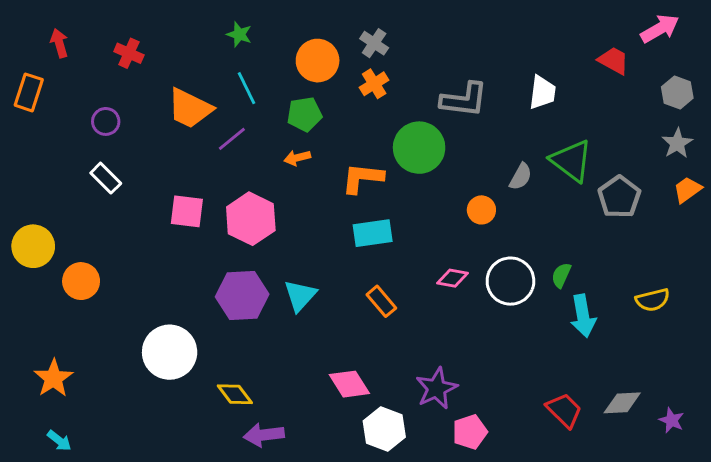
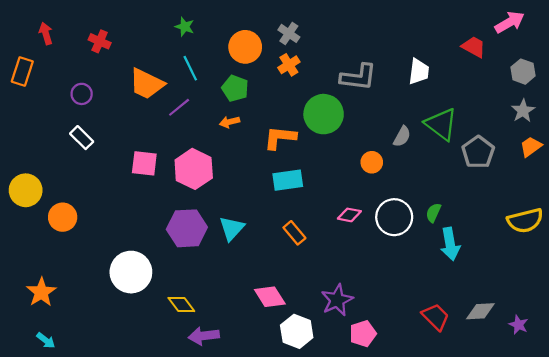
green pentagon: (304, 114) -> (235, 88), turned 30
yellow semicircle: (653, 300) -> (525, 221), moved, size x1.4

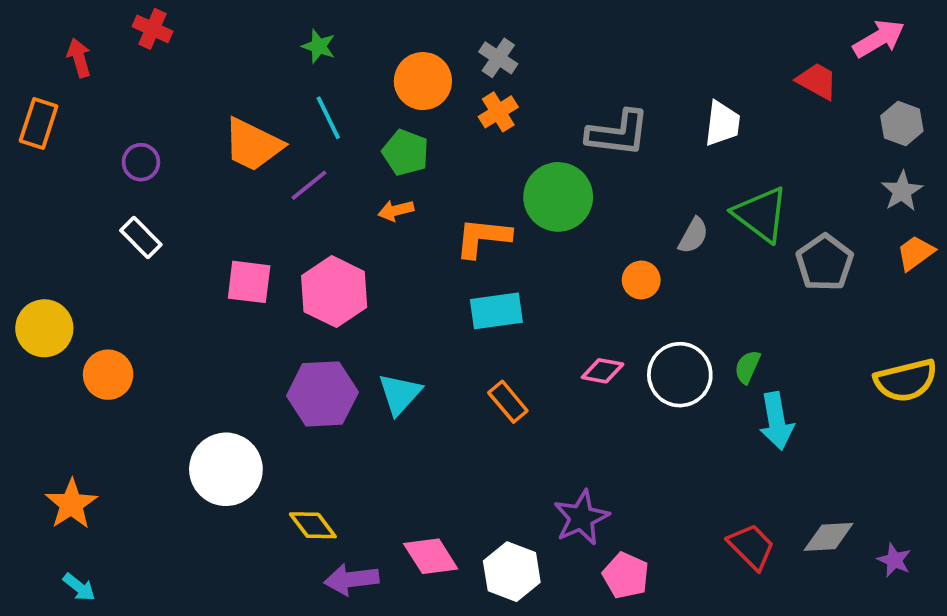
red cross: (100, 41) -> (153, 29), moved
pink diamond: (270, 297) -> (431, 556), moved
pink pentagon: (363, 334) -> (626, 576), turned -30

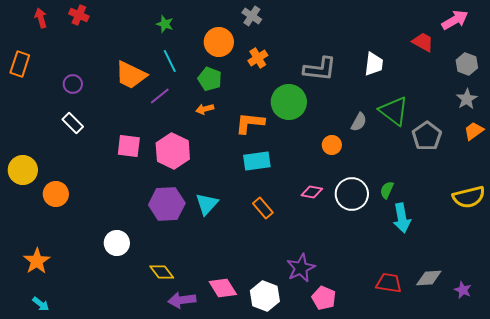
red arrow: (79, 58) -> (41, 18), moved
gray cross: (498, 58) -> (252, 16), moved
white circle: (226, 469) -> (117, 243), size x0.7
red trapezoid: (751, 547) -> (389, 283), turned -36

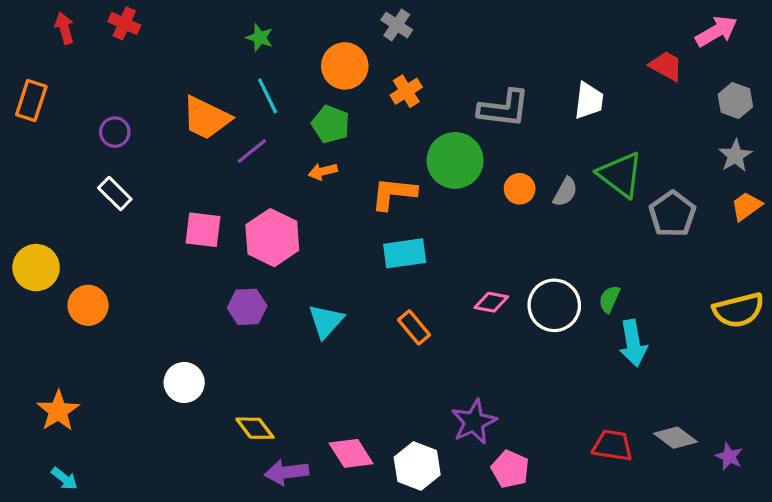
orange circle: (332, 145) -> (520, 189), moved
purple hexagon: (167, 204) -> (247, 307), moved, size x0.7
gray diamond: (429, 278) -> (676, 438), turned 40

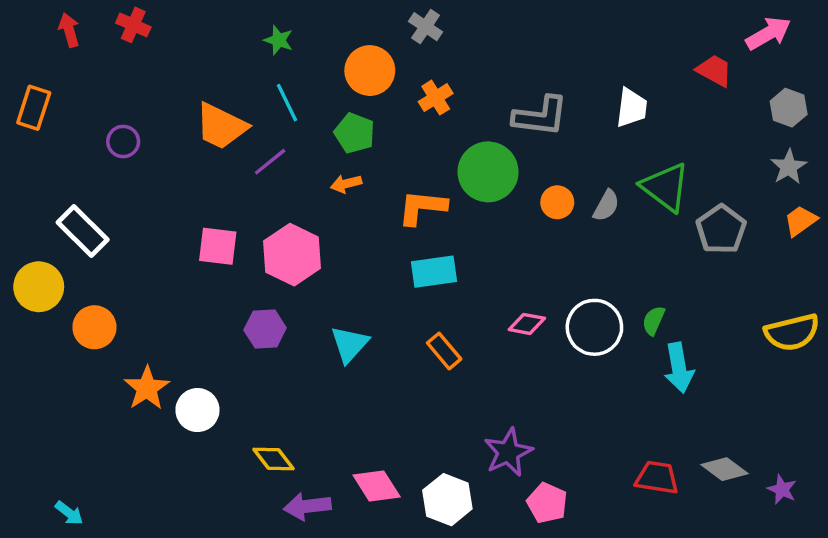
white rectangle: (115, 194) -> (83, 231), moved, size x1.4
orange star: (58, 411) -> (147, 388), moved

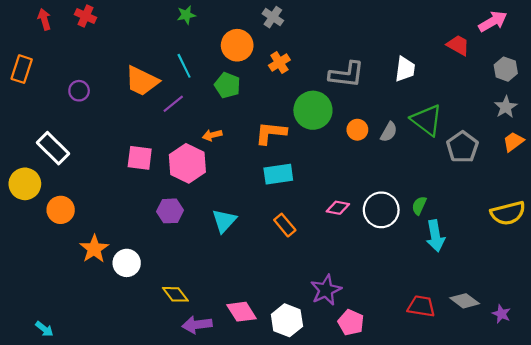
green star: (279, 40) -> (186, 15), moved, turned -30
orange arrow: (346, 184) -> (212, 135), moved

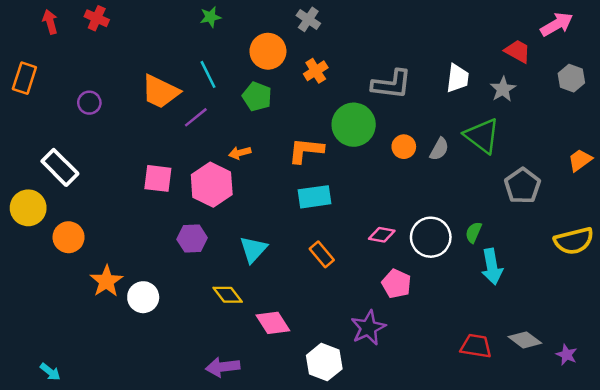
gray star: (506, 107) -> (503, 89), moved
gray pentagon: (462, 147) -> (522, 186), moved
yellow diamond: (175, 294) -> (228, 295), moved
pink diamond: (241, 312) -> (273, 323), moved
pink pentagon: (351, 323) -> (396, 284), moved

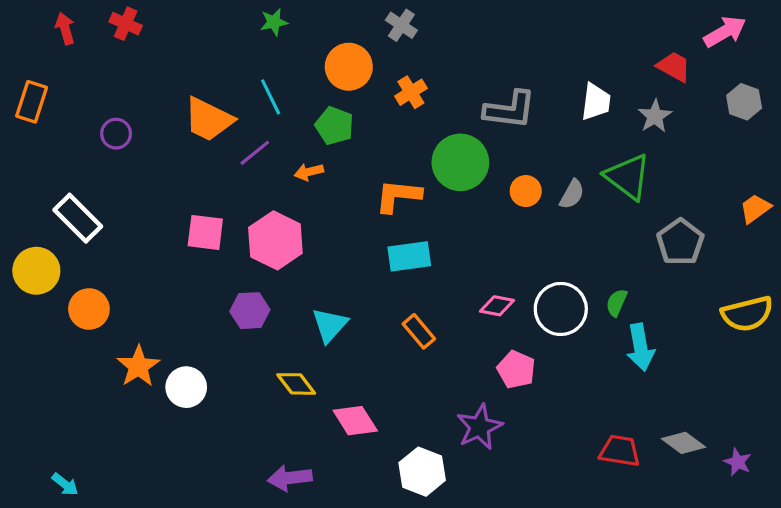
orange arrow: (240, 153) -> (309, 172), moved

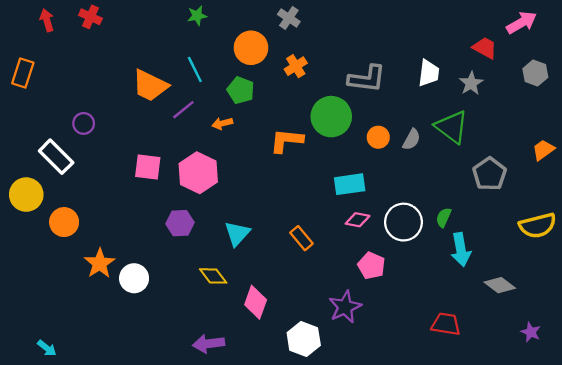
purple circle: (116, 134) -> (84, 123), moved
cyan rectangle: (409, 256) -> (350, 184), moved
pink diamond: (355, 421) -> (256, 302), turned 52
gray diamond: (684, 443) -> (500, 285), moved

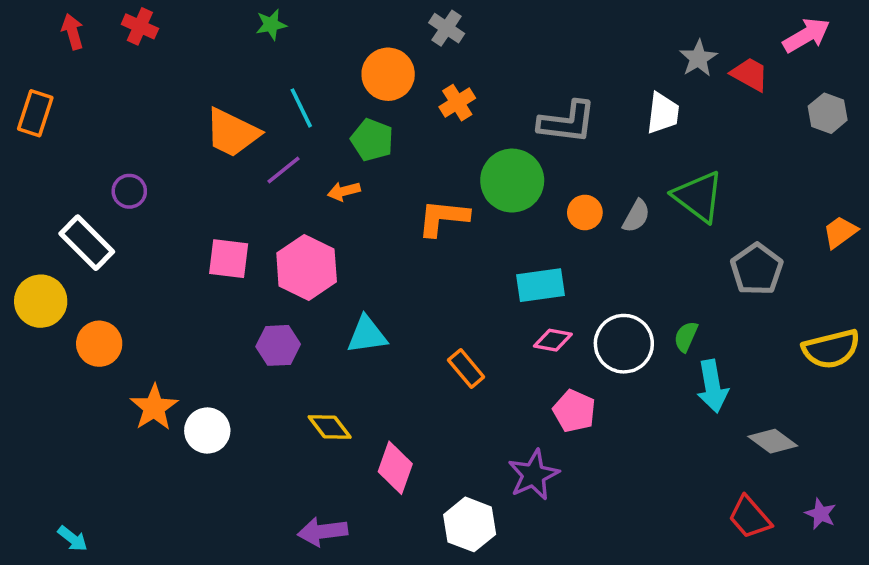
green star: (197, 16) -> (271, 25), moved
gray star: (471, 83) -> (698, 58), moved
cyan triangle: (237, 234) -> (367, 335), moved, turned 40
red trapezoid: (446, 324) -> (750, 517), moved, turned -140

